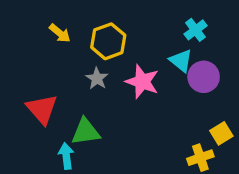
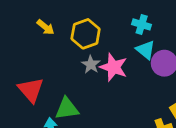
cyan cross: (196, 30) -> (142, 24), moved, turned -36
gray star: (97, 78) -> (91, 65), moved

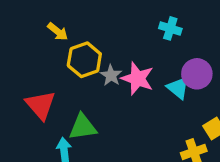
yellow hexagon: (86, 34) -> (84, 60), moved
cyan triangle: (146, 50) -> (178, 88), moved

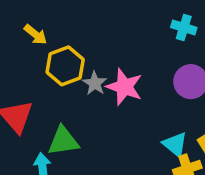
cyan cross: (170, 28) -> (184, 27), moved
cyan triangle: (178, 88) -> (175, 144), moved

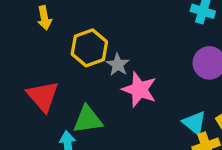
yellow arrow: (35, 34) -> (44, 18), moved, turned 40
pink star: (124, 87) -> (139, 90), moved

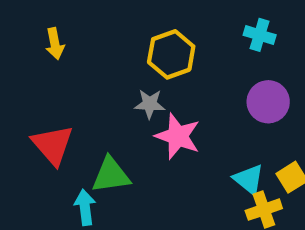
yellow hexagon: (89, 48) -> (171, 54), moved
gray star: (118, 65) -> (150, 104), turned -30

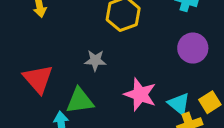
gray star: (150, 104) -> (95, 60), moved
pink star: (178, 136) -> (140, 94), moved

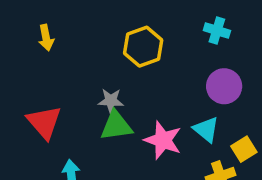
green triangle: (80, 101) -> (116, 126), moved
cyan triangle: (179, 104) -> (206, 129), moved

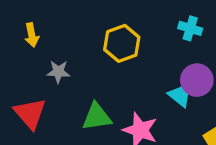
gray star: (111, 101) -> (58, 72), moved
cyan triangle: (206, 129) -> (180, 95), moved

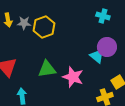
yellow hexagon: (122, 43) -> (44, 27), moved
gray star: (58, 72) -> (24, 23), moved

